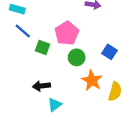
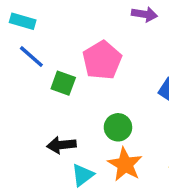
green circle: (77, 57) -> (118, 127), moved
orange star: (92, 80) -> (125, 164), moved

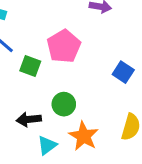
green circle: (118, 127) -> (64, 104), moved

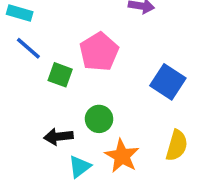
blue square: (123, 72) -> (168, 82), size x1.4

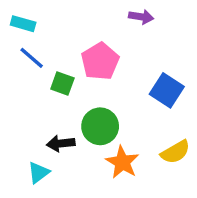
green circle: (99, 119) -> (100, 126), size x1.4
yellow semicircle: (177, 145) -> (175, 152), turned 44
cyan triangle: (80, 167) -> (38, 173), moved

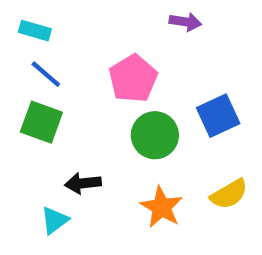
green square: (62, 84) -> (41, 122), moved, size x1.4
blue square: (167, 90) -> (218, 116), turned 32
green circle: (100, 126) -> (155, 135), moved

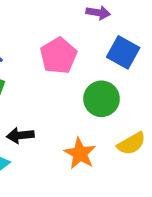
blue square: (218, 116) -> (123, 52), moved, turned -36
green circle: (155, 135) -> (102, 99), moved

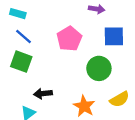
blue square: (123, 52) -> (114, 36), turned -30

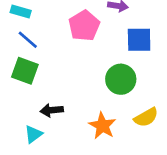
pink pentagon: (69, 39) -> (84, 26), moved

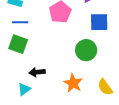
blue line: (28, 40) -> (20, 22), turned -42
yellow semicircle: (146, 117) -> (105, 87), moved, turned 84

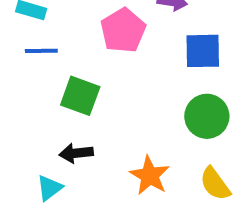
green square: (18, 44) -> (80, 96), moved
green circle: (86, 50) -> (207, 116), moved

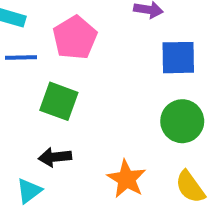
pink pentagon: (123, 30) -> (75, 38), moved

